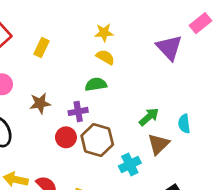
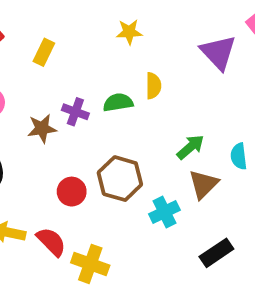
yellow semicircle: (105, 57) -> (153, 86), moved, turned 60
purple cross: (78, 111) -> (75, 112), moved, turned 30
red circle: (66, 137) -> (72, 192), moved

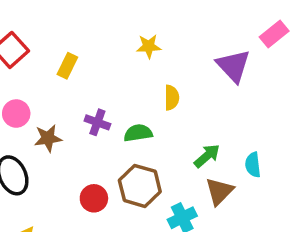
green semicircle: (118, 102) -> (138, 133), moved
brown star: (42, 128) -> (48, 138), moved

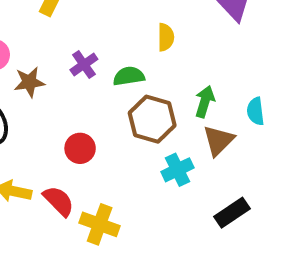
purple cross: (97, 122) -> (84, 64), turned 35
green arrow: (207, 156) -> (205, 102), turned -32
brown hexagon: (140, 186) -> (152, 119), moved

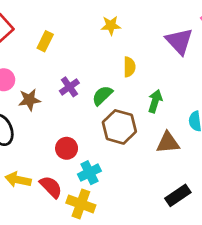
green semicircle: (129, 76) -> (102, 95), turned -35
green arrow: (205, 102) -> (155, 101), moved
brown triangle: (218, 141) -> (168, 143), turned 40
cyan cross: (177, 170) -> (89, 173), moved

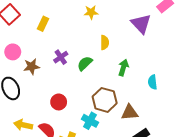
brown hexagon: (119, 127) -> (105, 100), moved
brown triangle: (168, 143) -> (130, 112), moved
cyan cross: (89, 173) -> (90, 121), moved, turned -35

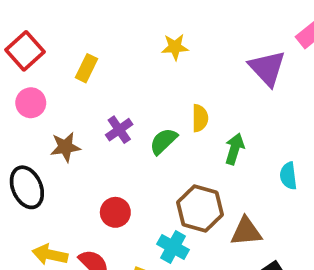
yellow semicircle: (105, 43) -> (200, 118), moved
pink circle: (13, 52) -> (31, 103), moved

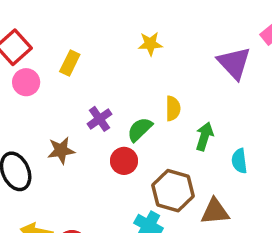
pink circle: (31, 103) -> (26, 82), moved
brown star: (65, 147) -> (61, 150), moved
cyan semicircle: (288, 176) -> (239, 161), moved
red circle: (115, 212) -> (124, 161), moved

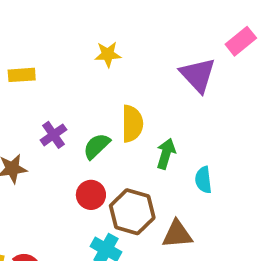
yellow rectangle: (70, 63) -> (22, 75), turned 60
yellow semicircle: (173, 108) -> (132, 124), size x1.4
red circle: (124, 161) -> (91, 195), moved

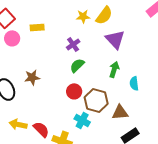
purple triangle: (198, 75) -> (115, 39), moved
yellow semicircle: (132, 124) -> (104, 15), moved, turned 36
purple cross: (53, 135) -> (73, 44), moved

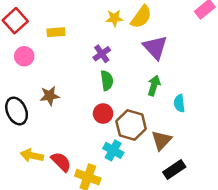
pink circle: (12, 38) -> (24, 56), moved
green semicircle: (77, 65) -> (107, 80), turned 126
brown triangle: (120, 112) -> (162, 140), turned -42

